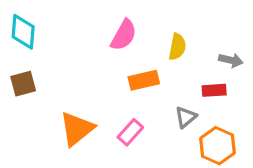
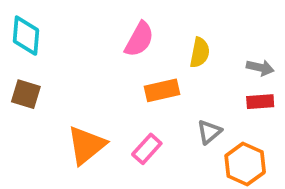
brown square: (23, 84) -> (26, 94), turned 32
red rectangle: (214, 90) -> (260, 102), moved

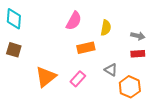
gray triangle: (209, 132) -> (111, 70), turned -48

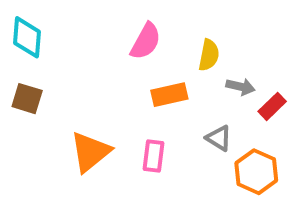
gray arrow: (138, 36) -> (241, 87), moved
red rectangle: (138, 54) -> (272, 106), turned -40
pink rectangle: (78, 79) -> (154, 156), turned -35

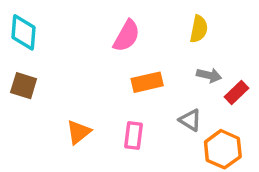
yellow semicircle: (209, 55) -> (199, 29), moved
orange triangle: (90, 152) -> (78, 132), size x0.7

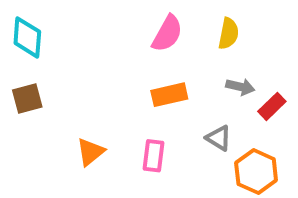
pink semicircle: (127, 36) -> (167, 34), moved
brown square: (24, 86) -> (27, 99), turned -32

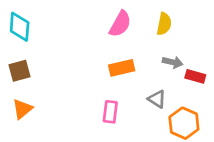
red rectangle: (272, 106) -> (195, 76), turned 60
orange triangle: (90, 152) -> (22, 109), moved

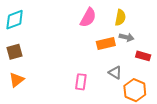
cyan diamond: (20, 27) -> (15, 20), turned 65
gray arrow: (173, 62) -> (127, 37), moved
orange rectangle: (122, 68) -> (106, 43), moved

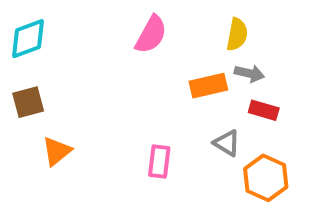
pink semicircle: (88, 18) -> (151, 34), moved
red rectangle: (143, 56) -> (264, 110), moved
orange triangle: (17, 80) -> (57, 151), moved

